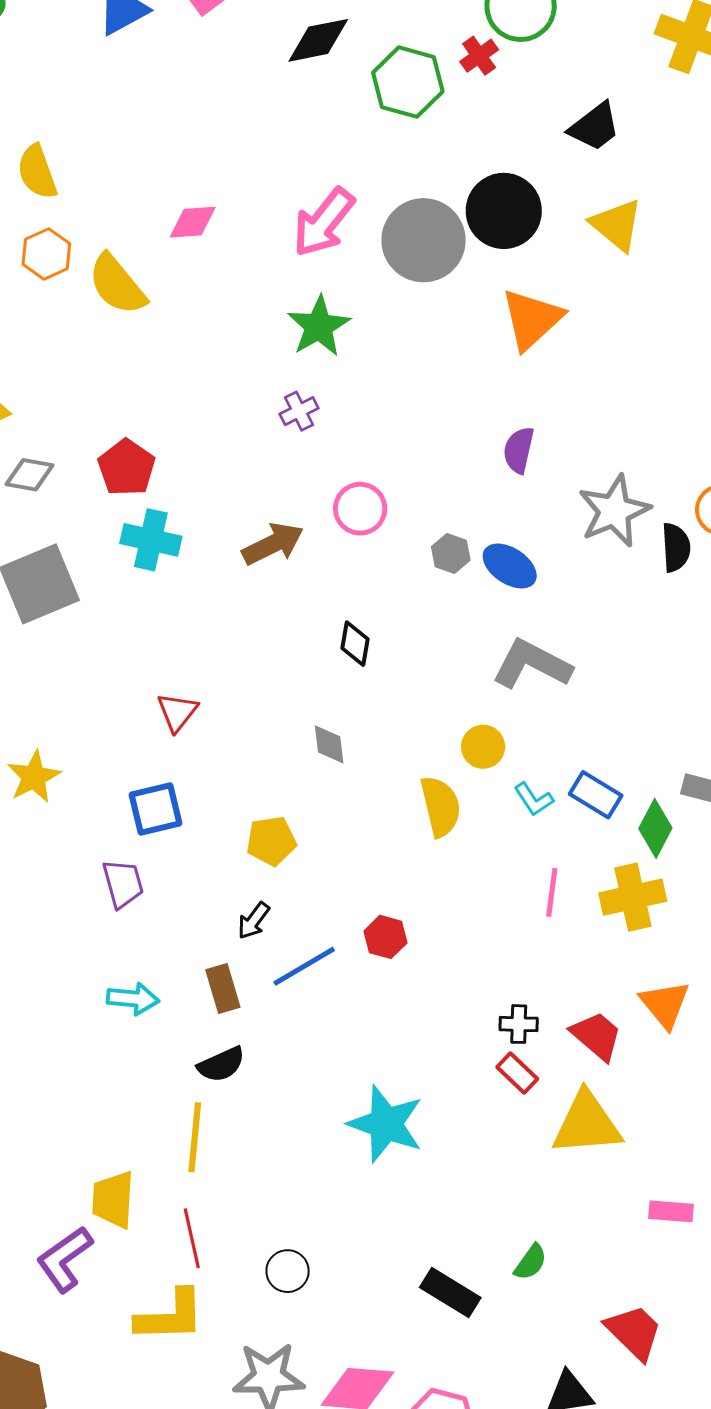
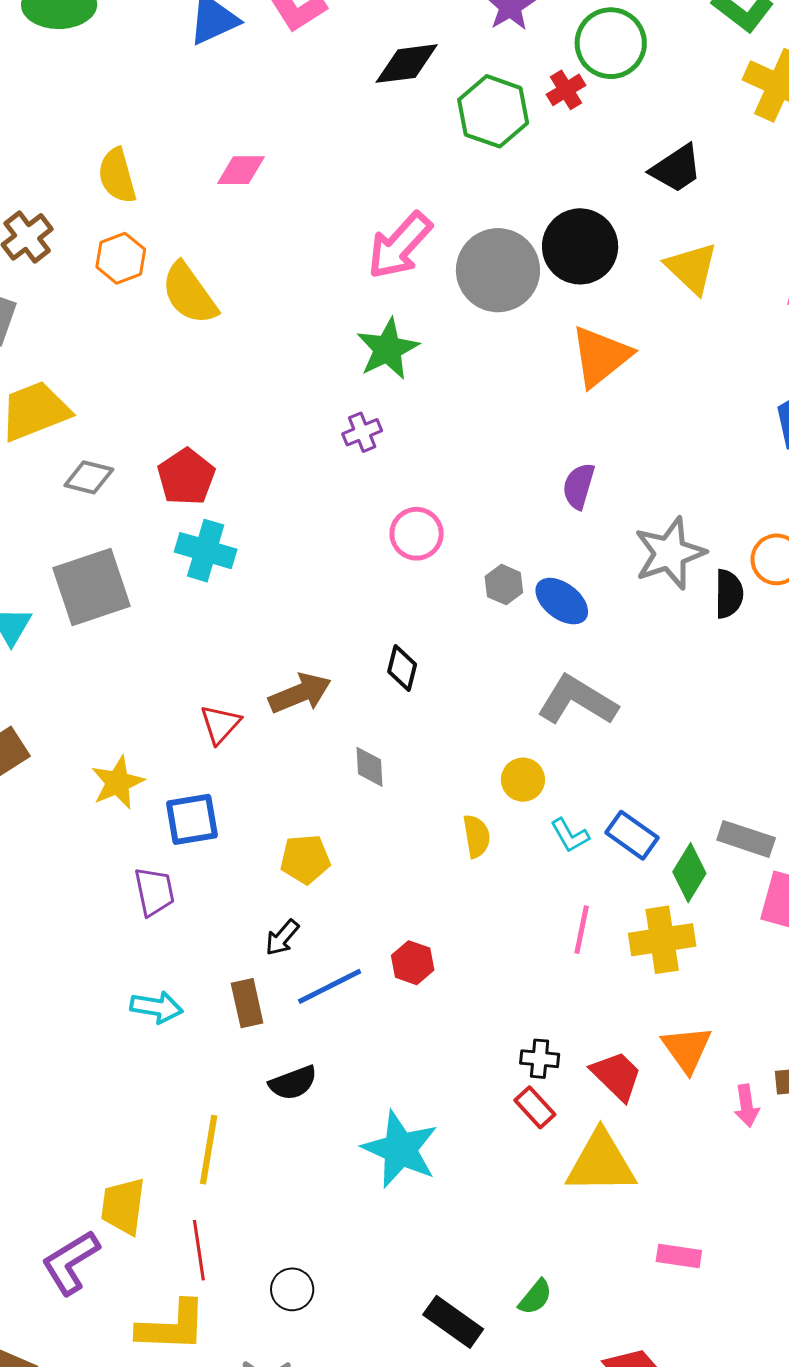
pink diamond: (193, 222) -> (241, 170), moved
brown arrow: (273, 544) -> (300, 693), moved
yellow star: (34, 777) -> (118, 783), moved
yellow semicircle: (441, 806) -> (476, 836), size x0.7
black semicircle: (221, 1064) -> (293, 1083), moved

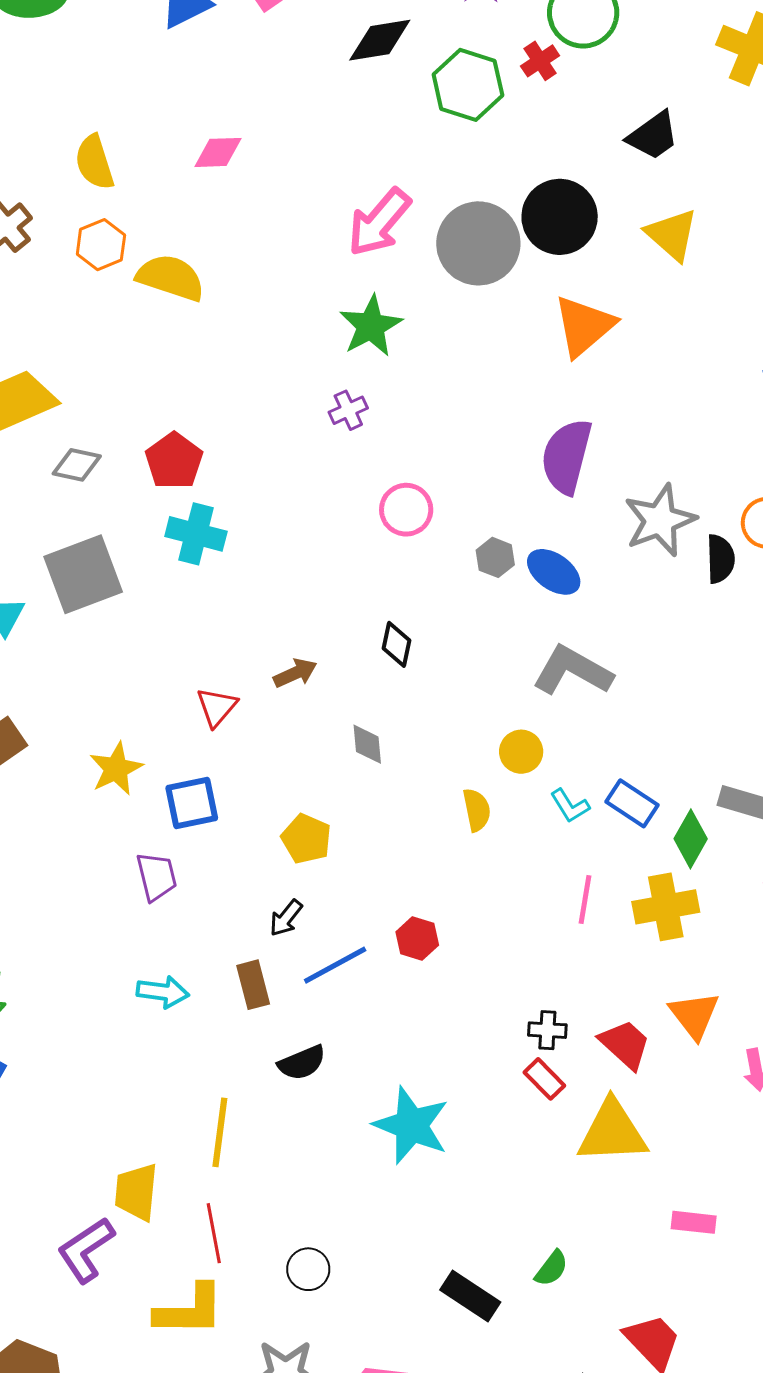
yellow semicircle: (189, 294) -> (171, 278), turned 146
purple semicircle: (579, 486) -> (567, 456), size x1.6
brown arrow: (300, 693) -> (295, 673), size x0.7
yellow pentagon: (305, 859) -> (306, 839), turned 30

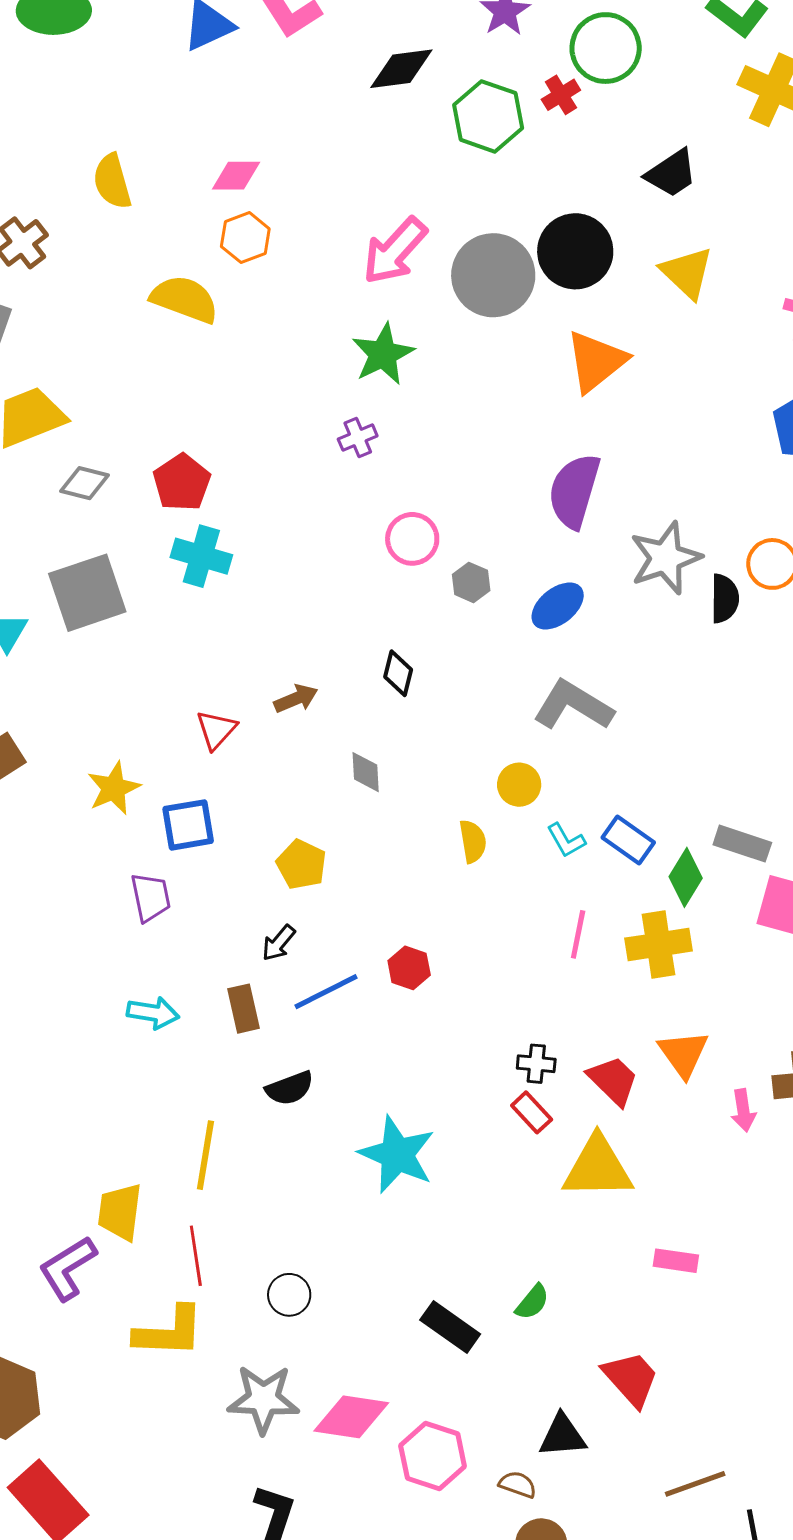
orange hexagon: (101, 245) -> (245, 238), moved
gray hexagon: (495, 557) -> (471, 582), moved
blue ellipse: (554, 572) -> (558, 606), turned -76

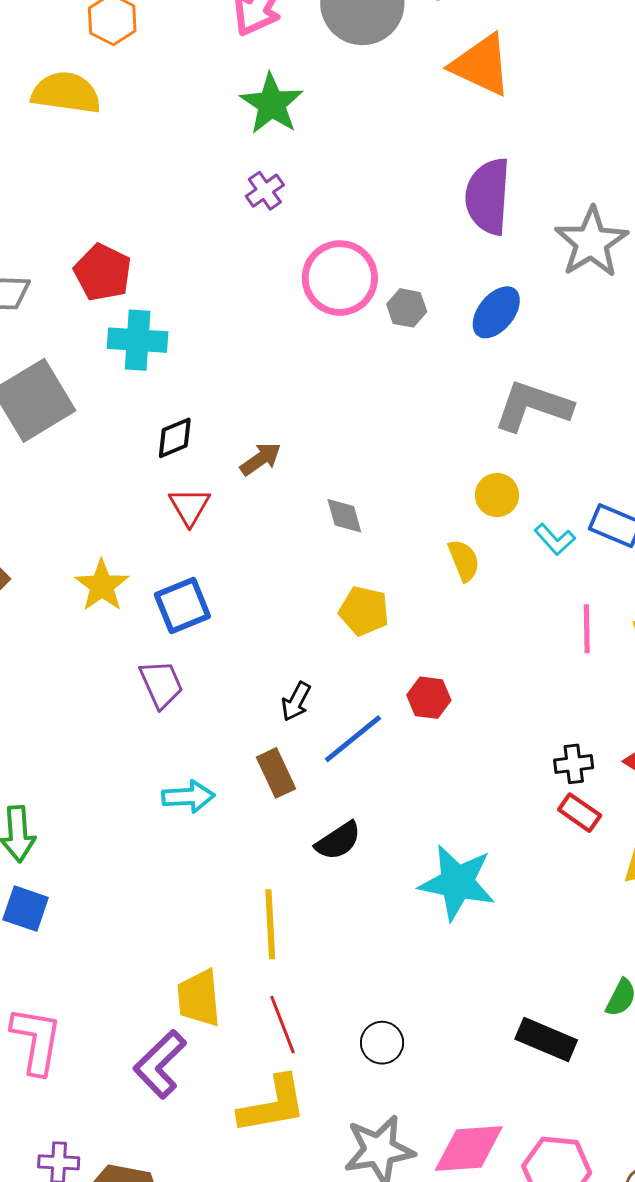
orange triangle: (596, 361) -> (481, 65), turned -44
pink circle: (412, 539) -> (340, 278), size x1.4
black diamond: (398, 673) -> (175, 438), moved, turned 66
yellow pentagon: (301, 865) -> (364, 611), moved

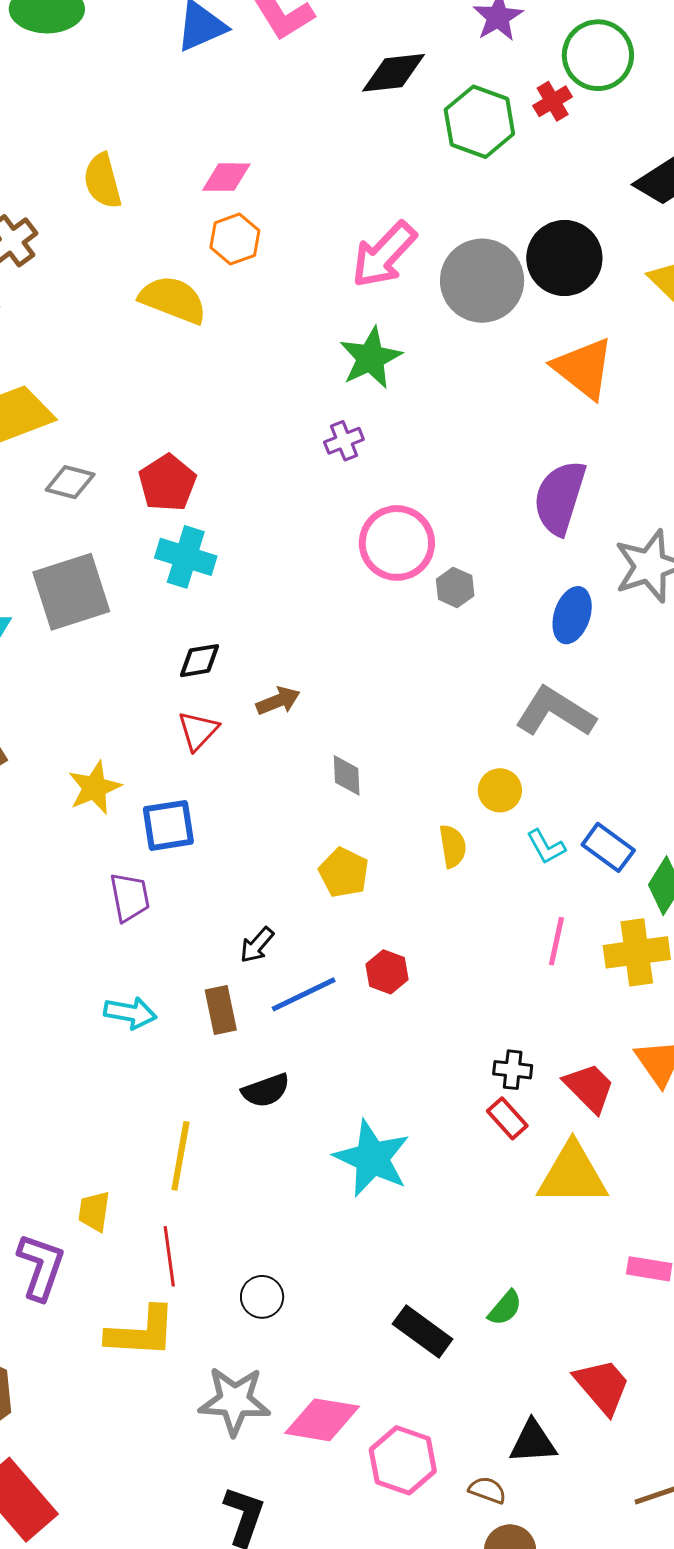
blue ellipse: (496, 312) -> (572, 615), moved, turned -34
yellow trapezoid: (199, 998) -> (94, 1211), size x0.7
purple L-shape: (160, 1064) -> (41, 1267), turned 140

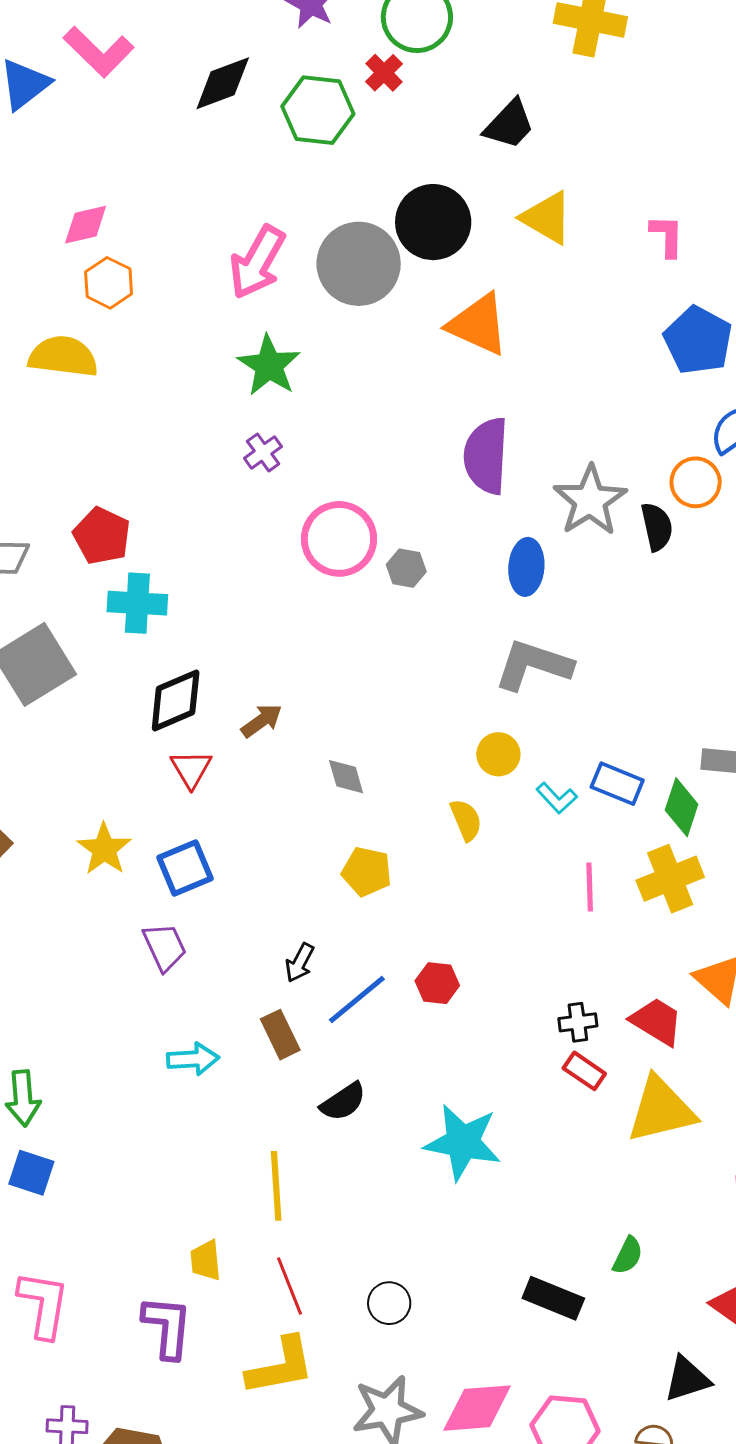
black diamond: (199, 661) -> (176, 701), size x1.5
red hexagon: (387, 972) -> (437, 983), moved

